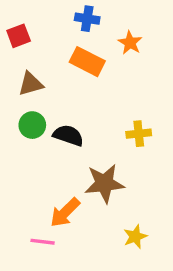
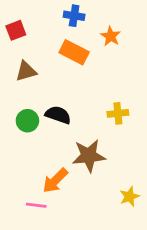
green circle: (32, 125) -> (27, 121), moved
yellow star: (135, 237) -> (129, 197), moved

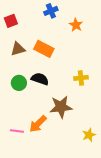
blue cross: (74, 16) -> (51, 11), turned -32
orange rectangle: (74, 52) -> (44, 49), moved
pink line: (36, 205) -> (17, 131), moved

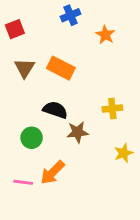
brown triangle: (18, 49) -> (25, 68), turned -42
green circle: (19, 83) -> (32, 138), moved
brown star: (61, 107) -> (78, 132), moved, size x0.7
yellow star: (89, 135) -> (124, 153), moved

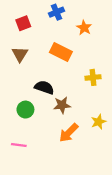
red square: (15, 29) -> (23, 23), moved
orange rectangle: (61, 68) -> (61, 52), moved
yellow cross: (112, 108) -> (93, 77), moved
orange arrow: (52, 173) -> (69, 133), moved

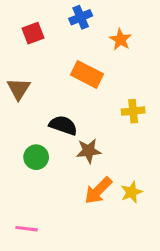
brown triangle: (20, 54) -> (19, 89), moved
yellow star: (99, 122) -> (132, 192), moved
pink line: (19, 145) -> (27, 229), moved

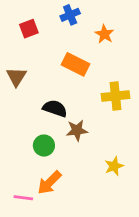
yellow cross: (133, 111) -> (115, 96), size x1.4
green circle: (36, 157) -> (44, 146), moved
orange arrow: (98, 191) -> (49, 183), moved

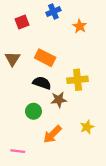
orange rectangle: (76, 64) -> (45, 58), moved
yellow cross: (115, 96) -> (78, 80), moved
orange arrow: (49, 183) -> (52, 134), moved

